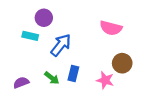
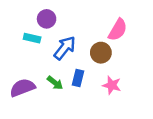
pink semicircle: (111, 28) -> (118, 30), turned -75
brown circle: (122, 63) -> (101, 53), moved
purple semicircle: (21, 82) -> (22, 88), size x1.5

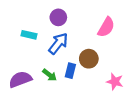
purple circle: (47, 19) -> (58, 17), moved
brown circle: (101, 53) -> (89, 59), moved
pink star: (112, 85) -> (115, 82), moved

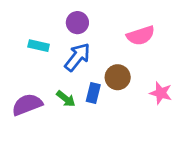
pink semicircle: (106, 27) -> (141, 36), turned 42
pink star: (115, 82) -> (161, 93), moved

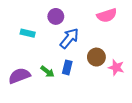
pink semicircle: (141, 36) -> (107, 15), moved
blue arrow: (77, 57) -> (69, 38), moved
brown circle: (118, 77) -> (96, 57), moved

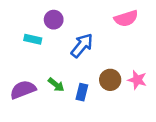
purple circle: (56, 16) -> (54, 20), moved
brown circle: (96, 57) -> (110, 80), moved
blue rectangle: (67, 67) -> (82, 92), moved

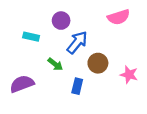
purple circle: (54, 20) -> (61, 21), moved
brown circle: (110, 80) -> (98, 63), moved
green arrow: (56, 85) -> (55, 64), moved

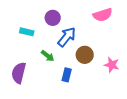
purple semicircle: (22, 84) -> (19, 73), turned -55

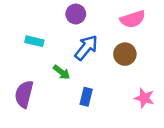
purple circle: (53, 18) -> (76, 14), moved
brown circle: (85, 55) -> (125, 54), moved
pink star: (112, 65) -> (144, 98), moved

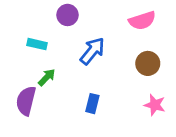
purple circle: (76, 14) -> (68, 15), moved
brown circle: (125, 54) -> (148, 63), moved
green arrow: (62, 72) -> (47, 77), moved, turned -84

